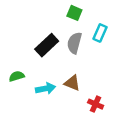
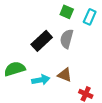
cyan rectangle: (100, 33) -> (90, 17), moved
green semicircle: (17, 76) -> (15, 69), size x1.5

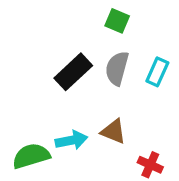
cyan rectangle: (90, 17) -> (157, 72), moved
green semicircle: (15, 69) -> (31, 156), moved

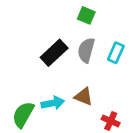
green semicircle: (31, 156) -> (23, 115), turned -44

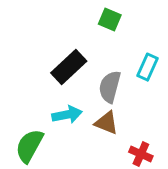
gray semicircle: (86, 50) -> (110, 87), moved
cyan arrow: (53, 103) -> (67, 115), moved

